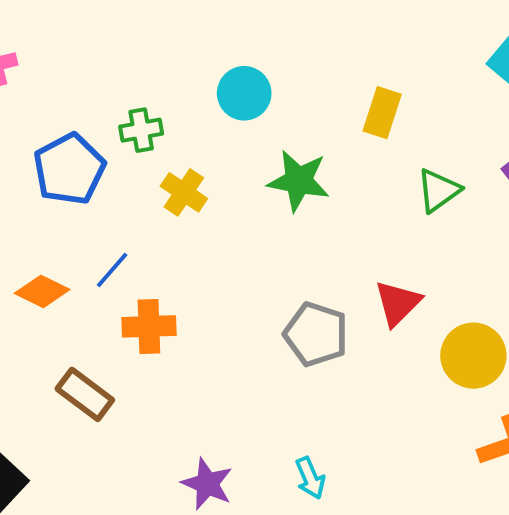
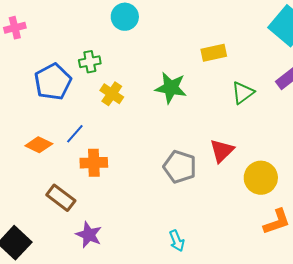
cyan circle: (244, 93) -> (125, 17), moved
yellow rectangle: (382, 113) -> (214, 53), turned 60
purple star: (207, 484) -> (89, 235), moved

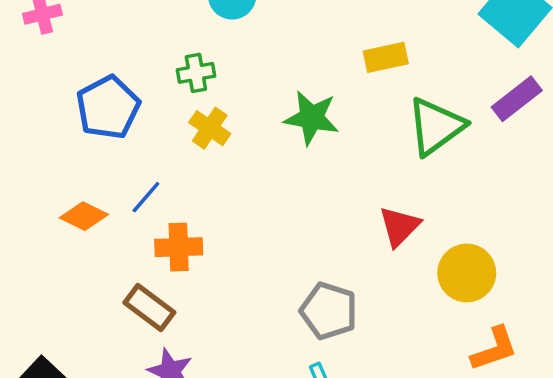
green cross: (90, 62) -> (196, 73), moved
green triangle: (243, 93) -> (436, 126), size x1.5
gray pentagon: (180, 167) -> (329, 311), moved
brown rectangle: (61, 198) -> (149, 307), moved

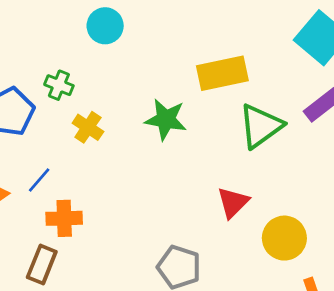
yellow rectangle: (386, 57) -> (222, 73), size x1.5
green cross: (196, 73) -> (59, 85), moved, turned 32
brown rectangle: (149, 307) -> (42, 264), turned 75

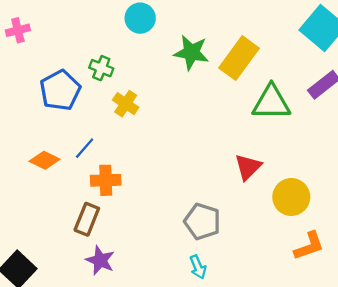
yellow rectangle: (222, 73) -> (239, 58), turned -42
green star: (166, 119) -> (191, 53), moved
green triangle: (261, 126) -> (271, 103), turned 36

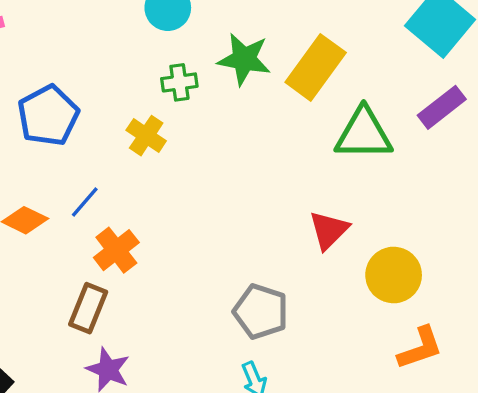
green cross: (101, 68) -> (179, 82), moved, turned -30
orange cross: (106, 180) -> (116, 250), turned -36

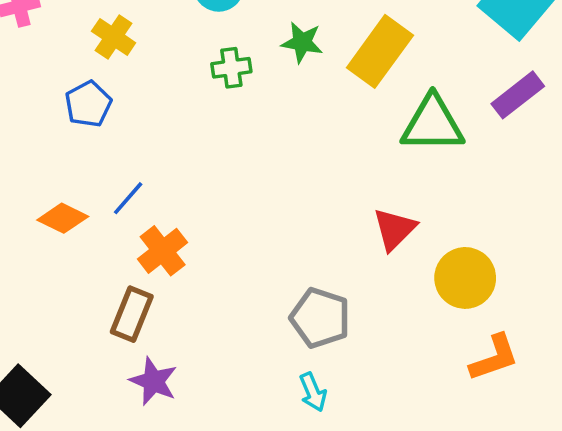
green star: (244, 59) -> (302, 42), size x0.7
blue pentagon: (48, 116) -> (88, 104), size x0.7
yellow cross: (146, 136) -> (114, 37), moved

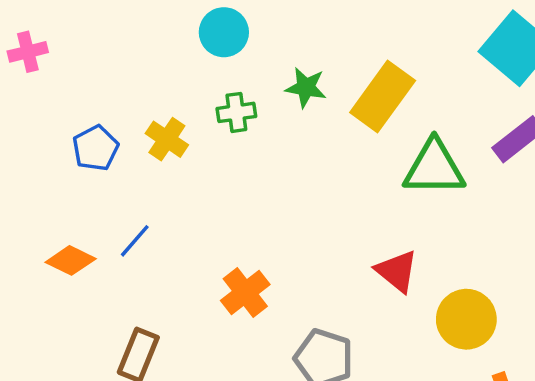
yellow cross: (114, 37) -> (167, 139), moved
red triangle: (394, 229) -> (397, 271), turned -36
orange cross: (163, 251) -> (245, 292), moved

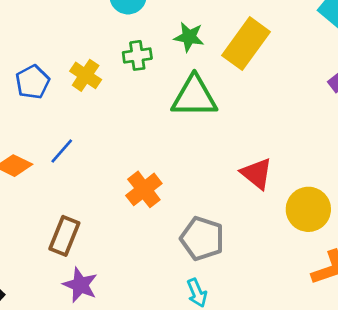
green triangle: (434, 168) -> (194, 97), moved

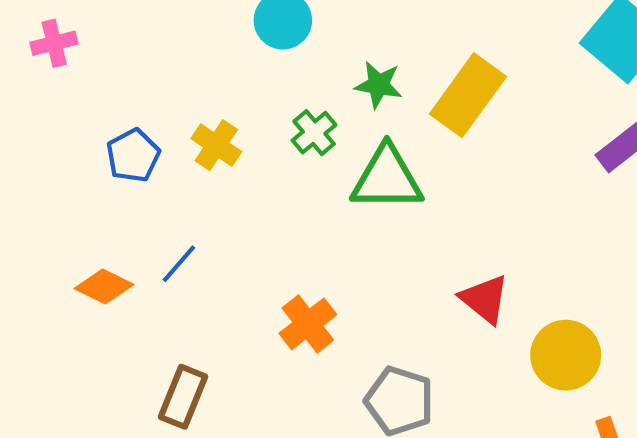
green cross: (137, 55) -> (314, 133), moved, turned -32

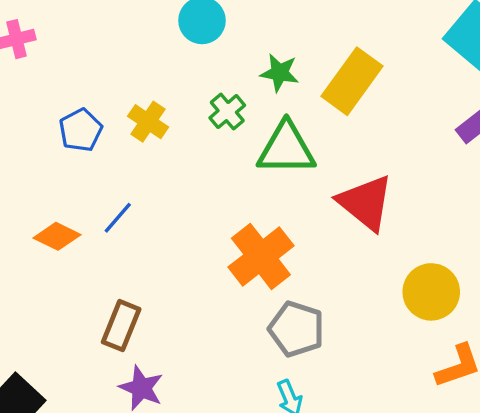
red triangle: (485, 299) -> (365, 203), moved, size x1.4
orange cross: (308, 324) -> (261, 256), moved, size x1.4

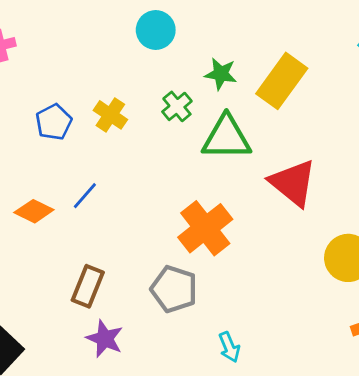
gray pentagon: (296, 329) -> (174, 289), moved

